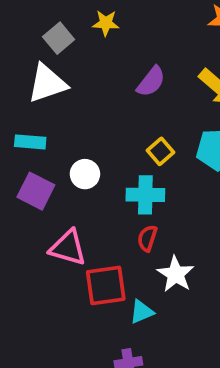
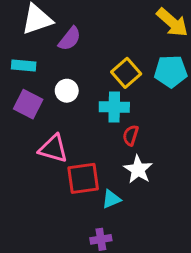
purple semicircle: (151, 82) -> (70, 39), moved
yellow square: (160, 151) -> (126, 73), size x1.4
red semicircle: (147, 238) -> (131, 135), moved

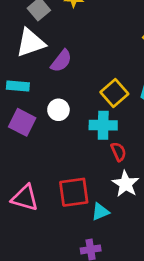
red semicircle: (131, 135) -> (119, 152), turned 138
pink triangle: (53, 149) -> (25, 198), moved

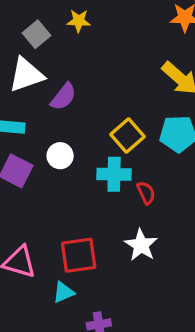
red semicircle: (119, 152) -> (146, 193), moved
cyan triangle: (100, 212) -> (63, 292), moved

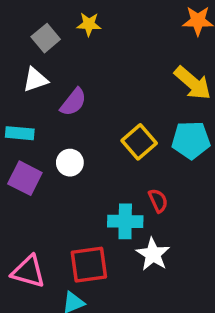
white triangle: (26, 75) -> (35, 80), size x0.7
cyan cross: (114, 174) -> (125, 221), moved

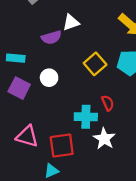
white triangle: (35, 80) -> (71, 23), moved
purple semicircle: (73, 102) -> (51, 37), turned 36
pink triangle: (28, 272) -> (27, 136), moved

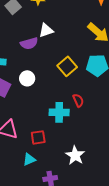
white star: (104, 139) -> (75, 155), moved
red square: (62, 146) -> (38, 137), size x0.7

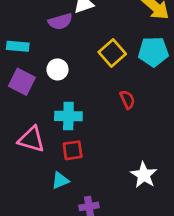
cyan cross: (59, 112) -> (68, 116), moved
white star: (75, 155) -> (144, 175), moved

